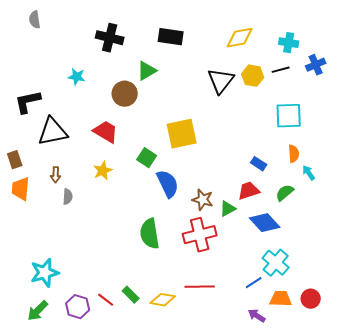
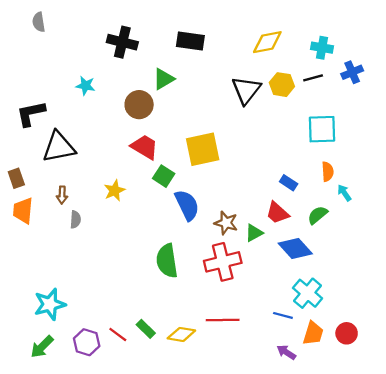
red trapezoid: (106, 132) -> (145, 147), moved
red trapezoid: (249, 191) -> (277, 213), turned -120
blue line: (254, 283) -> (283, 315), turned 48
orange trapezoid: (281, 299) -> (313, 333), turned 105

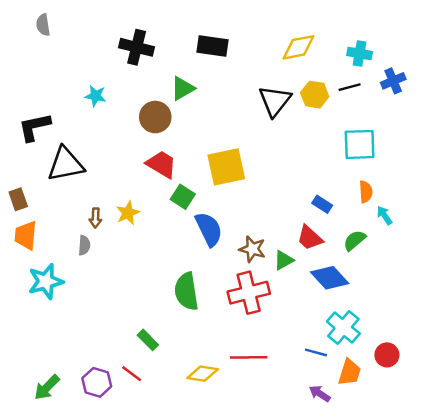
brown arrow: (62, 195) -> (95, 218), moved
cyan star: (50, 304) -> (46, 281), moved
green rectangle: (146, 329) -> (148, 340), moved
red circle: (347, 333) -> (387, 355), moved

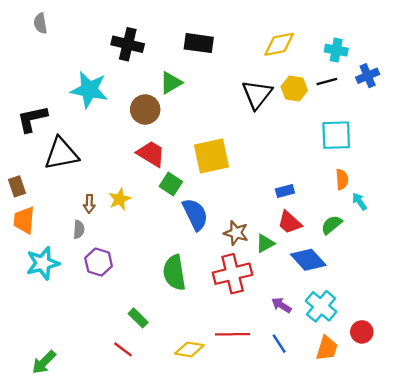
cyan star: (95, 96) -> (89, 90), size x1.8
blue rectangle: (322, 204) -> (285, 191), moved, turned -48
blue line: (316, 352) -> (279, 344), moved, turned 42
purple hexagon: (97, 382) -> (99, 262), moved
purple arrow: (320, 394) -> (281, 305), moved

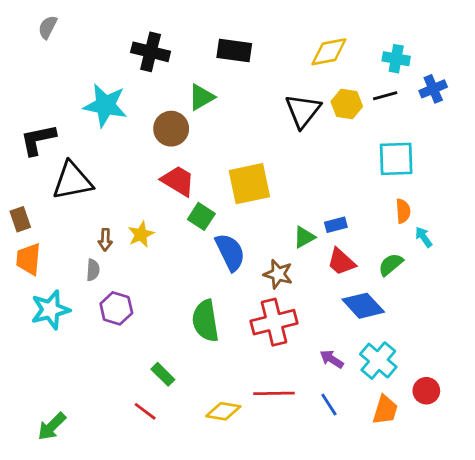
gray semicircle: (40, 23) -> (48, 27), turned 36
green triangle: (265, 243) -> (304, 237), moved

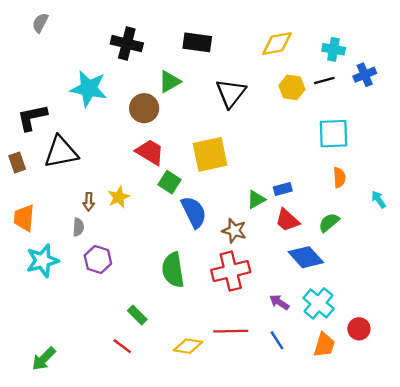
black triangle: (303, 111) -> (231, 93), moved
brown rectangle: (20, 219) -> (17, 162), moved
cyan arrow: (424, 237) -> (379, 199), moved

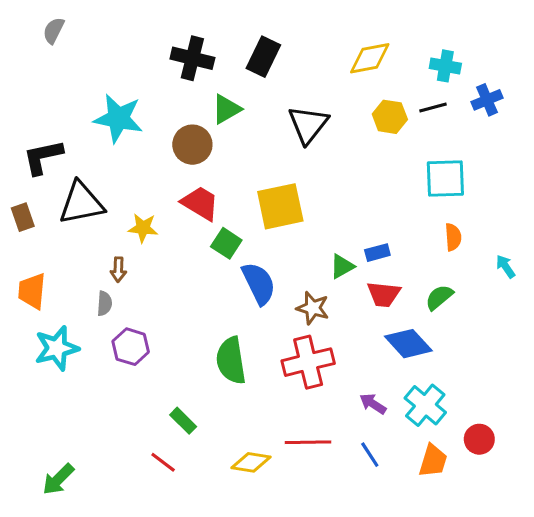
black rectangle: (197, 42) -> (263, 57), turned -72
black cross: (127, 44) -> (192, 58), moved
yellow star: (119, 197) -> (143, 228), moved, turned 30
red trapezoid: (287, 220) -> (384, 294), turned -36

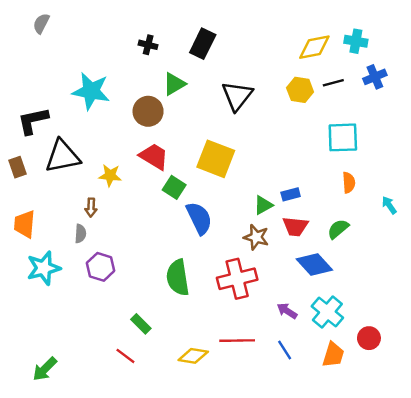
black cross: (192, 58) -> (148, 45), size x0.6
yellow diamond: (370, 58) -> (314, 47), moved
cyan cross: (445, 66) -> (356, 41), moved
yellow square: (280, 206) -> (216, 159), turned 33
brown star: (313, 308) -> (256, 237), moved

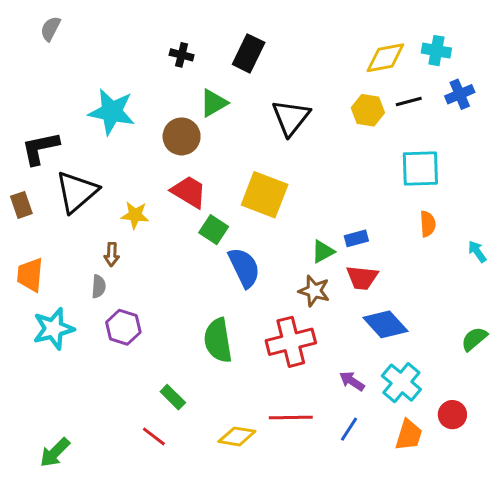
black triangle: (63, 156) -> (77, 192), turned -30
green semicircle: (338, 229) -> (474, 339), moved
blue line: (285, 350) -> (349, 429), turned 66

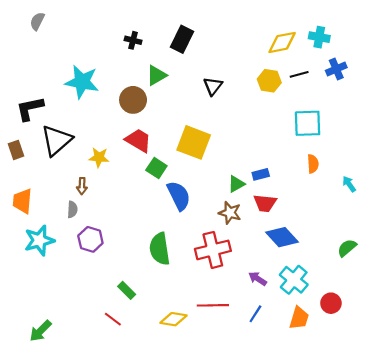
black triangle: (291, 118) -> (213, 86), size x0.7

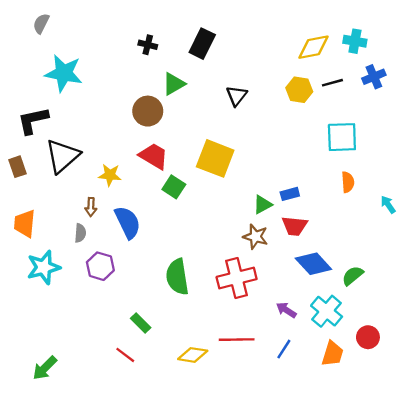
cyan star: (82, 82) -> (64, 73), moved
blue semicircle: (179, 196) -> (128, 222), moved
green semicircle: (347, 248) -> (353, 276), moved

